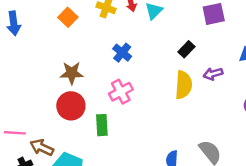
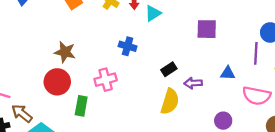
black rectangle: (186, 49) -> (169, 69), moved
blue cross: (122, 53) -> (128, 46), moved, turned -36
yellow semicircle: (184, 85) -> (170, 102), moved

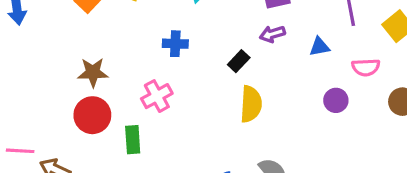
purple arrow: (193, 83) -> (272, 34), moved
pink semicircle: (257, 96) -> (366, 67), size x0.7
purple circle: (223, 121) -> (336, 100), moved

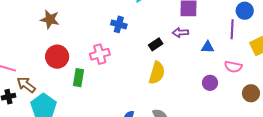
brown star: (93, 72) -> (50, 19), moved

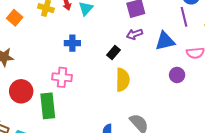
blue triangle: (208, 47) -> (165, 41), size x1.5
pink cross: (100, 54) -> (62, 77), turned 36
green rectangle: (79, 78) -> (48, 106), size x1.4

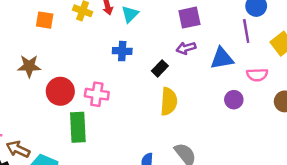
orange square: (15, 18) -> (45, 20), turned -35
blue cross: (72, 43) -> (122, 51), moved
red circle: (21, 91) -> (60, 91), moved

